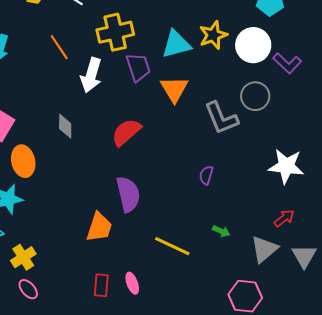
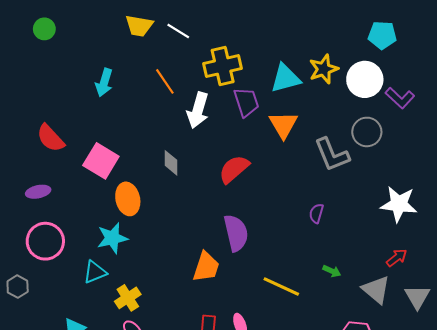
gray triangle: (264, 249) -> (376, 290), turned -40

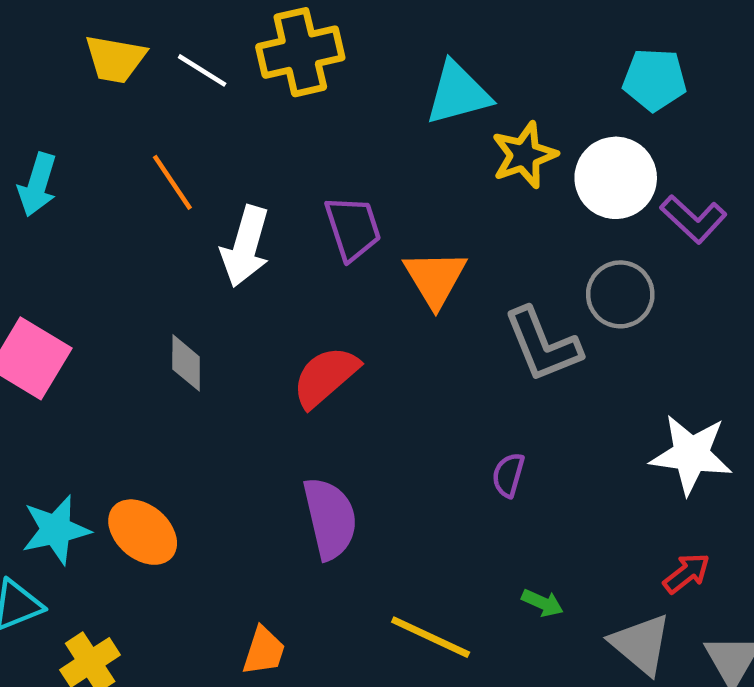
yellow cross: (223, 66) -> (300, 52), moved
cyan triangle: (285, 78) -> (458, 93), moved
orange ellipse: (128, 199) -> (143, 532), moved, turned -36
orange trapezoid: (206, 267) -> (264, 651), moved, size x0.7

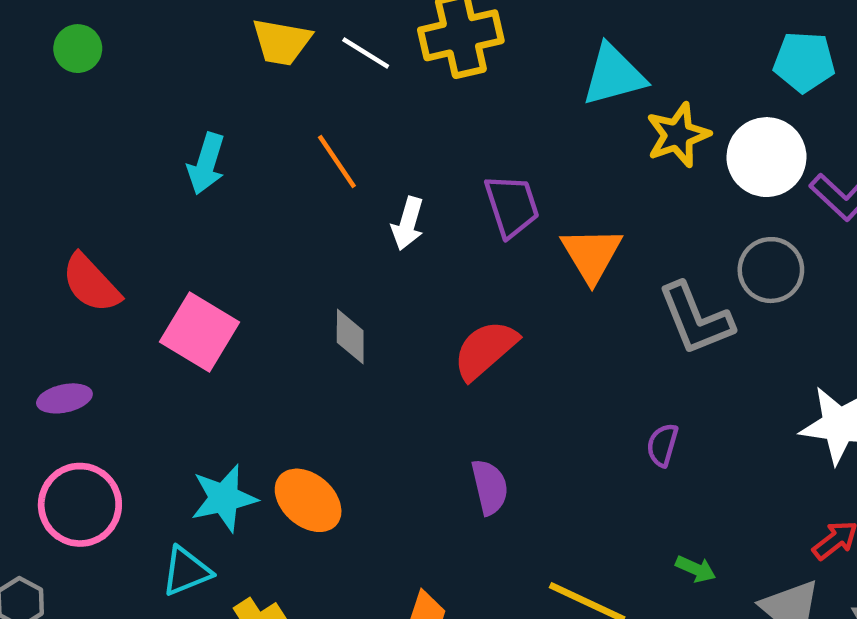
white arrow: (245, 246) -> (408, 224), size x0.7
purple semicircle: (330, 518) -> (490, 487), size x0.7

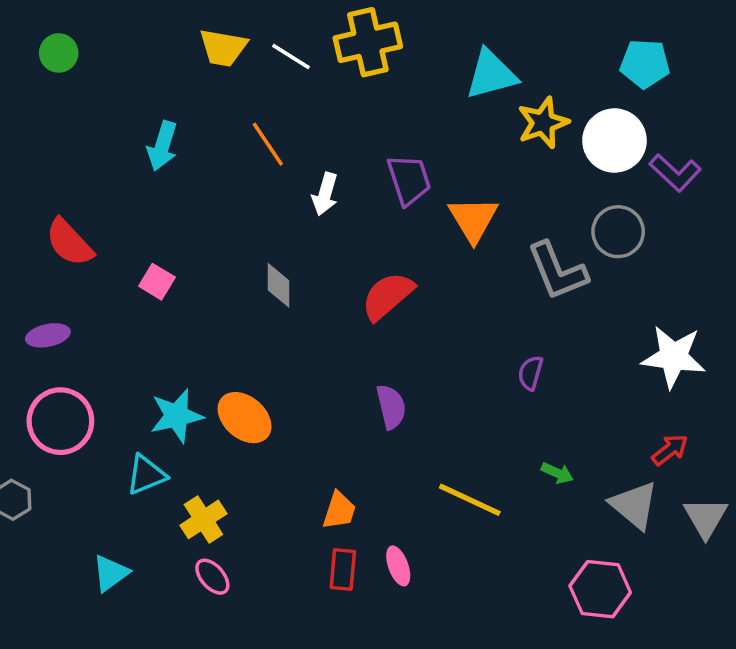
pink square: (200, 332) -> (157, 282), size x0.6

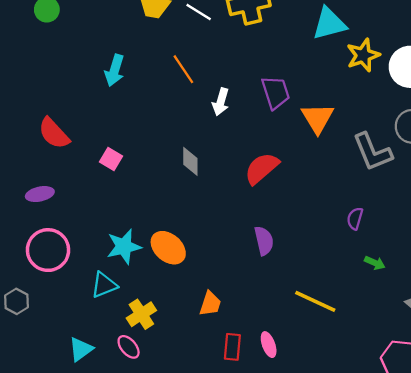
green arrow: (557, 473) -> (375, 263), moved
orange trapezoid: (339, 511) -> (210, 304), moved
pink ellipse: (212, 577) -> (129, 347), moved

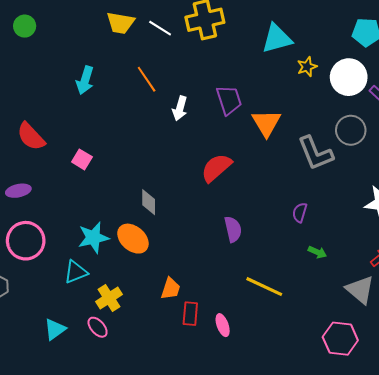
yellow star: (363, 55) -> (307, 67), size x0.7
gray diamond: (190, 161) -> (149, 202), moved
purple semicircle: (264, 241) -> (233, 229), moved
red rectangle: (232, 347) -> (190, 314), moved

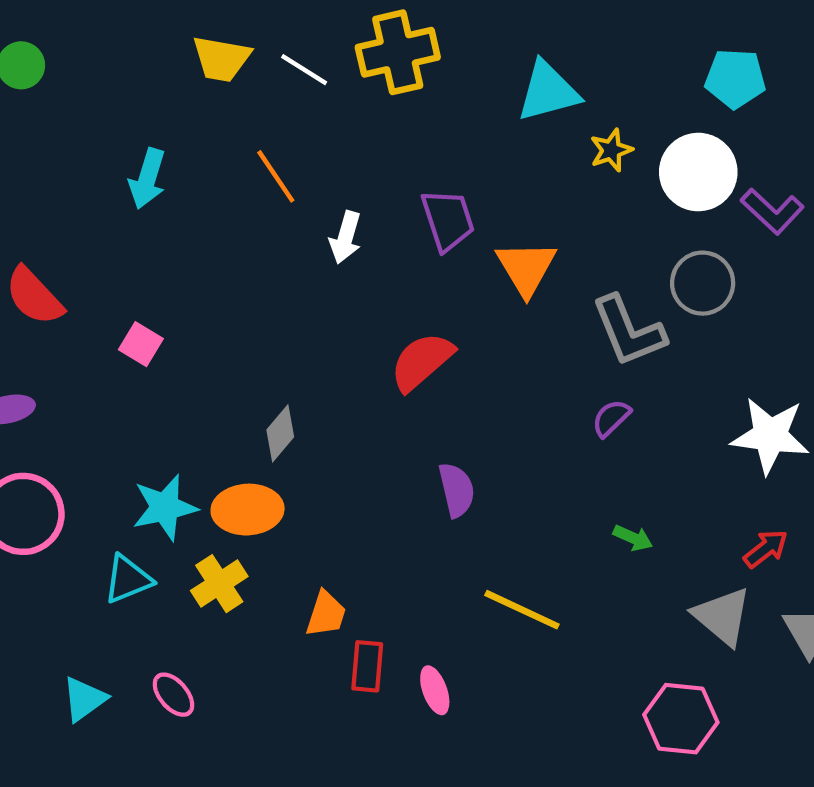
gray diamond: (149, 202) -> (280, 433), turned 40
purple semicircle: (300, 213) -> (611, 418), moved, turned 30
orange ellipse: (133, 239) -> (248, 510), turned -44
yellow cross: (109, 298) -> (219, 584), moved

